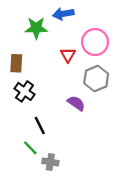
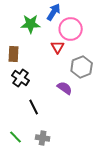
blue arrow: (63, 14) -> (54, 12), turned 132
pink circle: (95, 42) -> (71, 29), moved
green line: (30, 148) -> (16, 137), moved

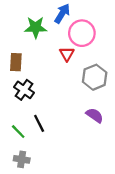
purple semicircle: (65, 88) -> (95, 115), moved
green line: (16, 137) -> (18, 132), moved
gray cross: (43, 138) -> (22, 159), moved

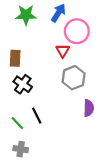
green star: (36, 27) -> (26, 15), moved
gray hexagon: (95, 77) -> (74, 78), moved
purple semicircle: (95, 115) -> (89, 108), turned 56

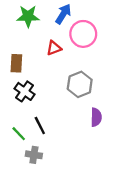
red triangle: (63, 51) -> (54, 48), moved, turned 40
gray cross: (21, 149) -> (34, 155), moved

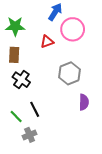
green star: (28, 16) -> (15, 26), moved
gray cross: (34, 155) -> (30, 135), turned -32

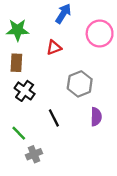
pink circle: (73, 29) -> (100, 33), moved
black line: (35, 109) -> (54, 118), moved

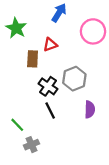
green star: (18, 30) -> (16, 28), turned 30
brown rectangle: (16, 63) -> (33, 59), moved
black cross: (25, 91) -> (48, 86), moved

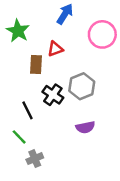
purple semicircle: (90, 109) -> (85, 127), moved, turned 77
black line: (50, 111) -> (28, 110), moved

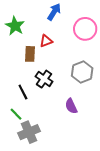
gray hexagon: (82, 86) -> (82, 72), moved
purple semicircle: (85, 127) -> (71, 106), turned 77
gray cross: (35, 159) -> (29, 132), size x1.5

